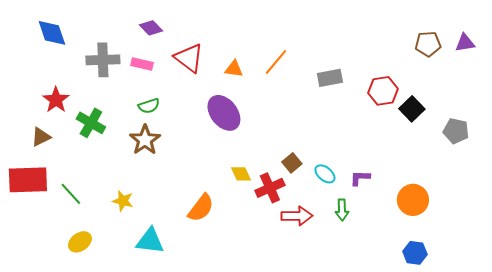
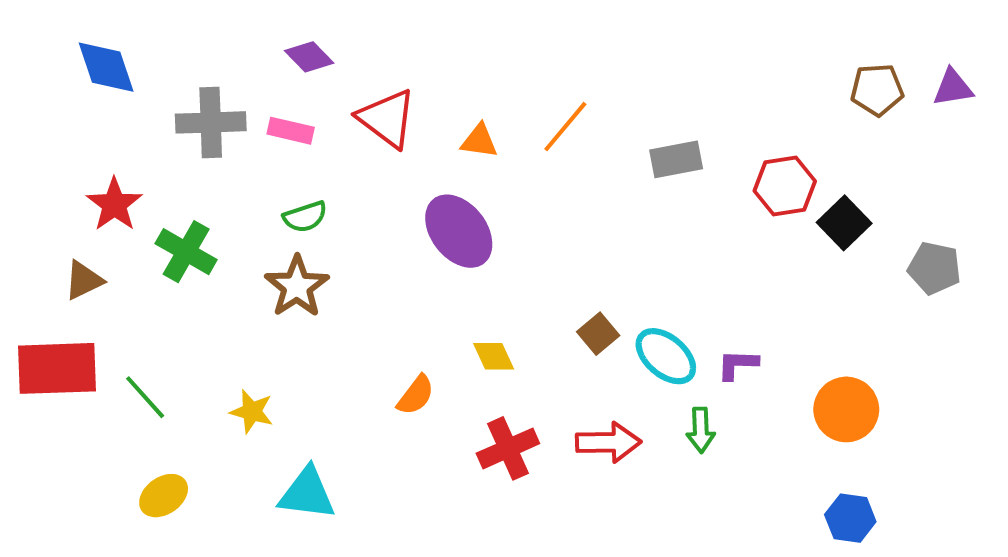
cyan ellipse: (325, 174) -> (666, 356), size x1.4
red cross: (270, 188) -> (508, 448), moved
orange semicircle: (201, 208) -> (416, 395), moved, size x0.7

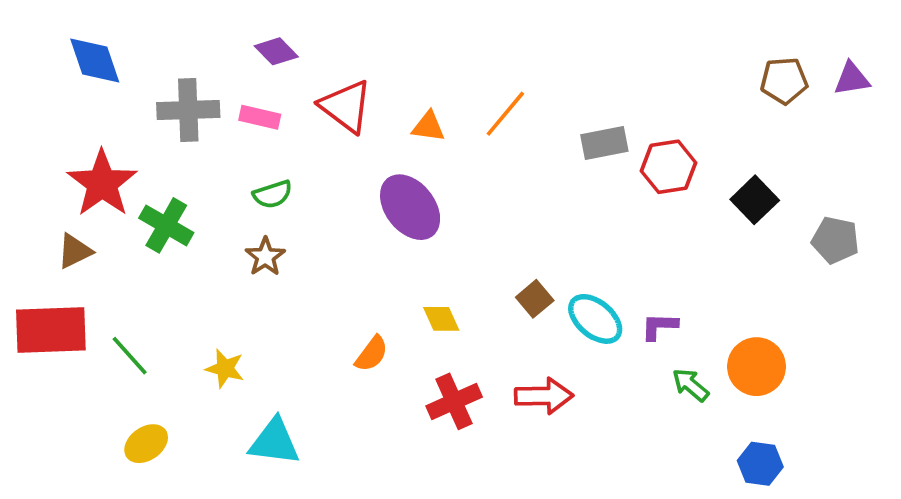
red hexagon: (785, 186) -> (669, 167), moved
red star: (114, 204) -> (102, 183), size x1.4
brown star: (297, 286) -> (265, 257), size x0.7
green arrow: (701, 430) -> (691, 385), moved, turned 132

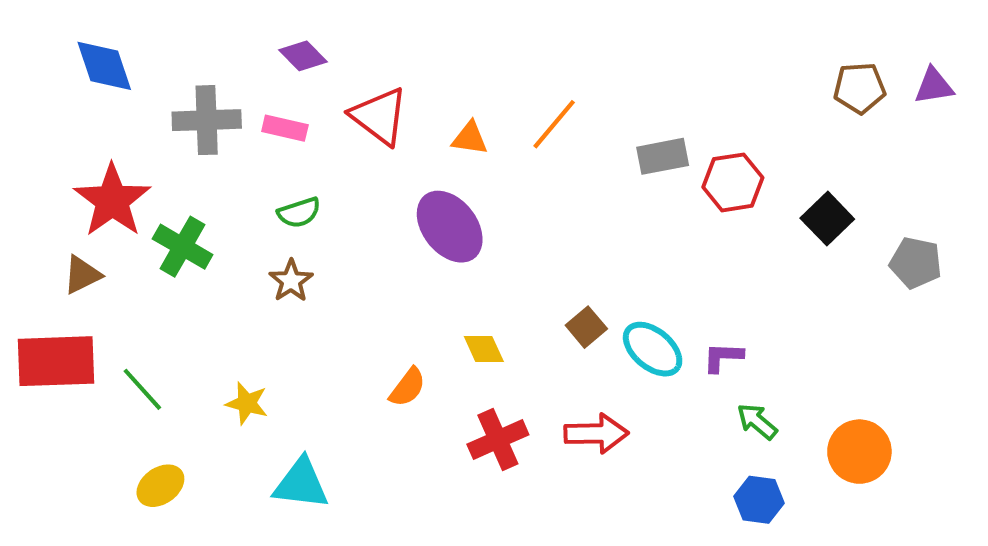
orange circle: (757, 367) -> (859, 452), moved
blue hexagon: (760, 464) -> (759, 500), moved

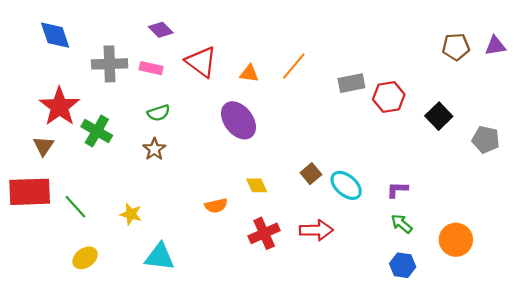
brown triangle: (82, 275) -> (43, 146), turned -30
purple L-shape: (723, 357) -> (397, 190), moved
orange semicircle: (408, 387) -> (216, 206), turned 40

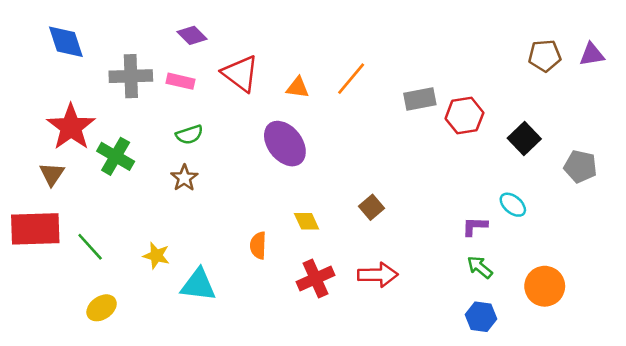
cyan ellipse: (346, 185) -> (513, 205), moved, size x0.7
orange semicircle: (216, 206) -> (258, 245), turned 105
cyan triangle: (160, 257) -> (198, 285), moved

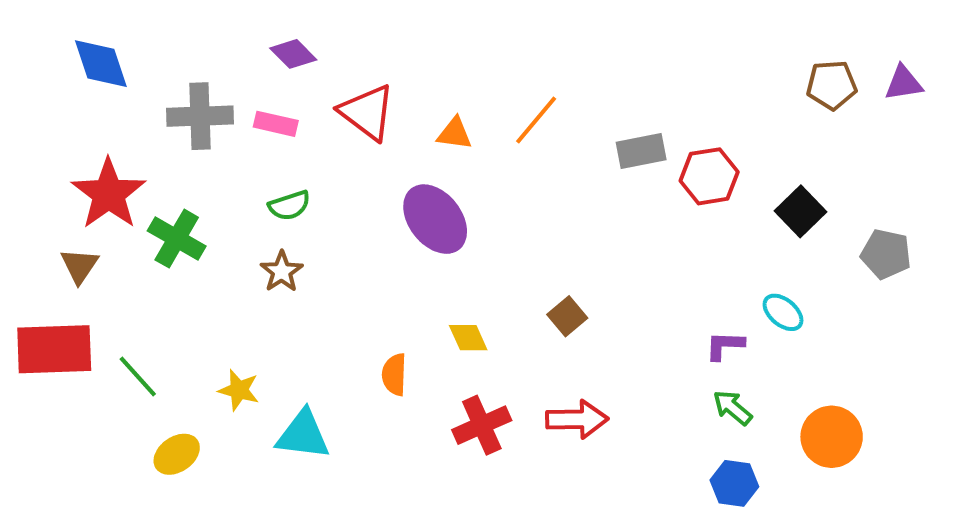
yellow ellipse: (102, 308) -> (177, 454), moved

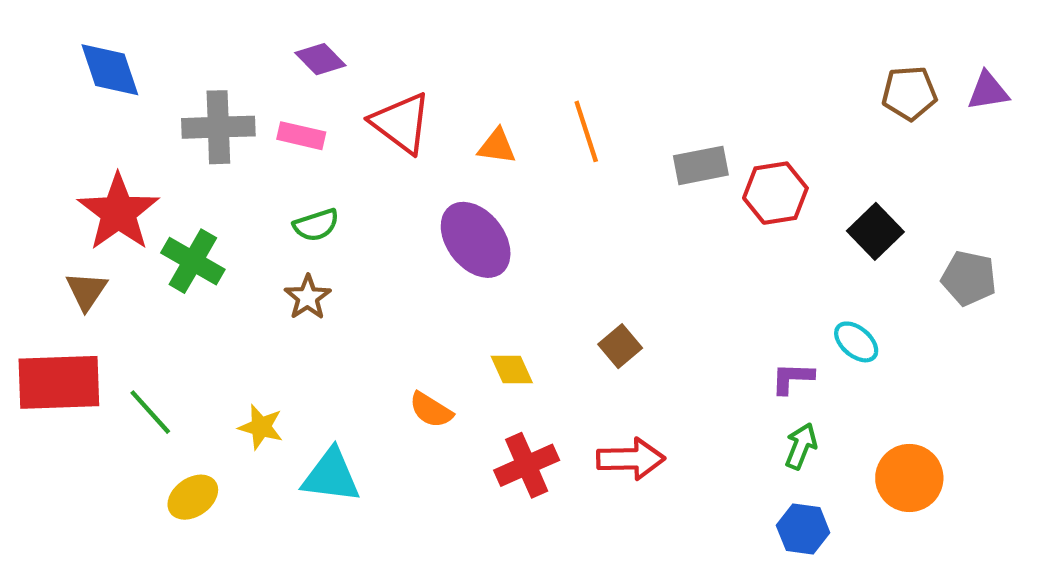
orange line: (536, 120) -> (586, 131), turned -58
orange semicircle: (394, 375) -> (431, 410), turned -60
green arrow: (732, 408) -> (801, 446), turned 72

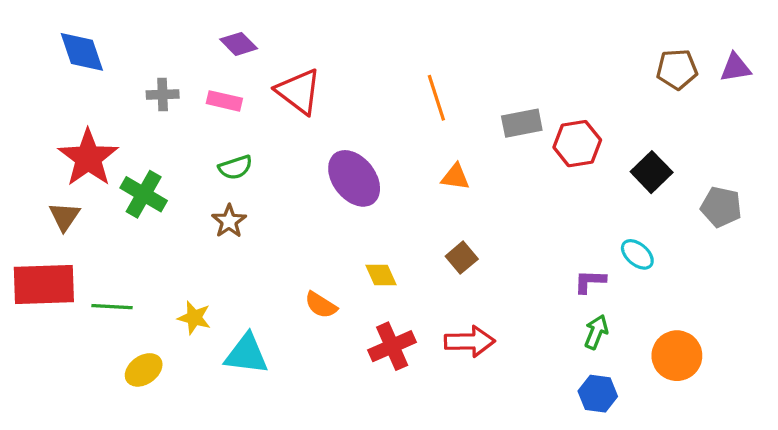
gray cross: (218, 127) -> (163, 95), size x0.6
orange triangle: (497, 146) -> (455, 177), moved
green line: (150, 412) -> (112, 307), turned -45

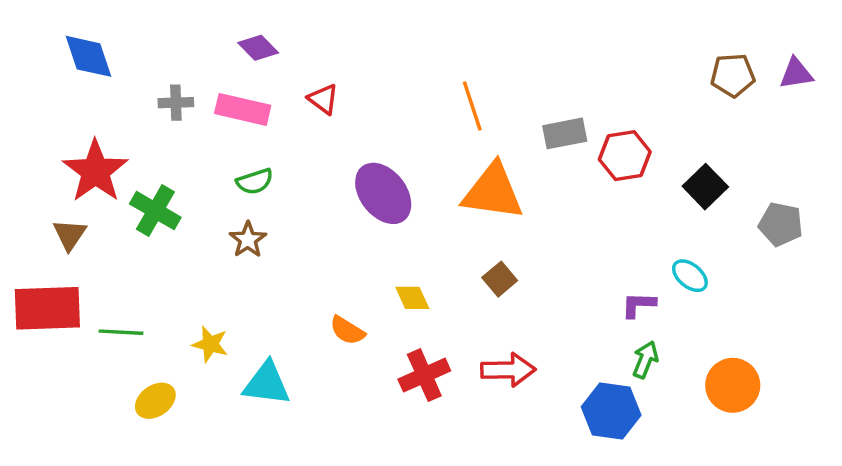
red triangle: (299, 91) -> (323, 99), size x0.6
pink rectangle: (224, 101) -> (243, 109), size x1.4
orange triangle: (455, 177) -> (493, 192), size x2.0
blue hexagon: (598, 394) -> (611, 411), moved, size x1.4

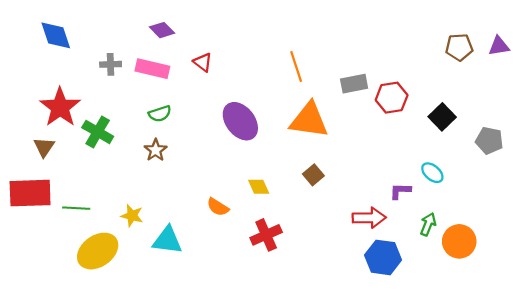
green arrow: (645, 360) -> (428, 224), moved
red arrow: (508, 370) -> (369, 218), moved
yellow ellipse: (155, 401) -> (98, 251), size x1.6

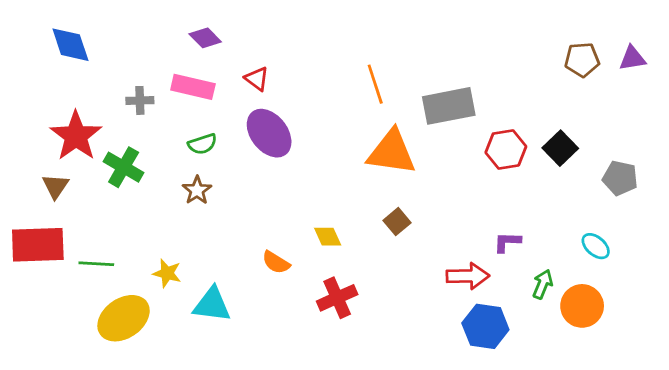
gray cross: (111, 64) -> (140, 100), moved
gray rectangle: (354, 84) -> (449, 106), size x1.5
red hexagon: (392, 98) -> (506, 149), moved
purple ellipse: (240, 121) -> (269, 133), moved
cyan ellipse: (432, 173) -> (596, 246), moved

